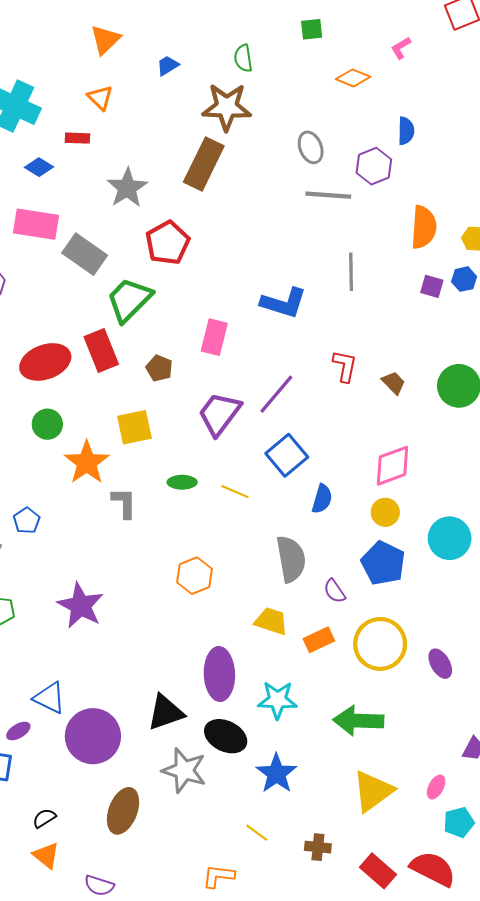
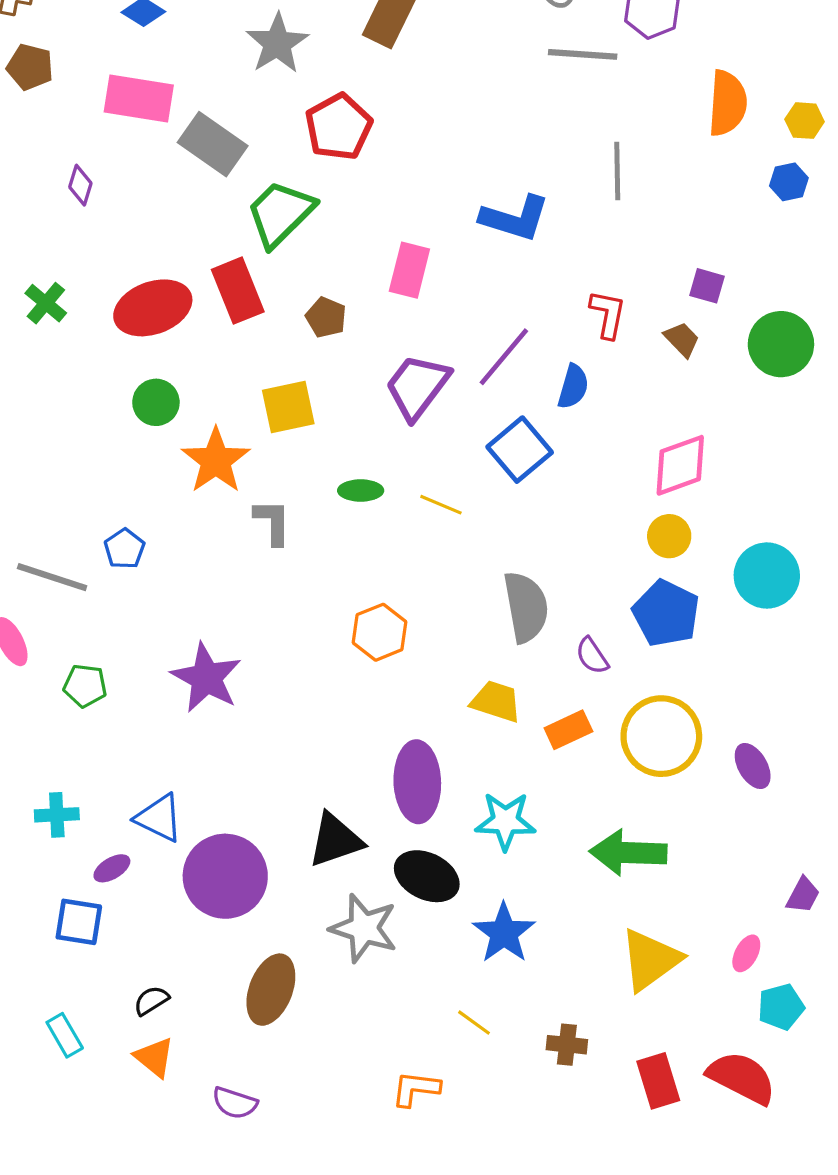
purple square: (432, 286) -> (707, 286), moved
blue semicircle: (322, 499) -> (573, 387), moved
red rectangle: (378, 871) -> (658, 1081), turned 32

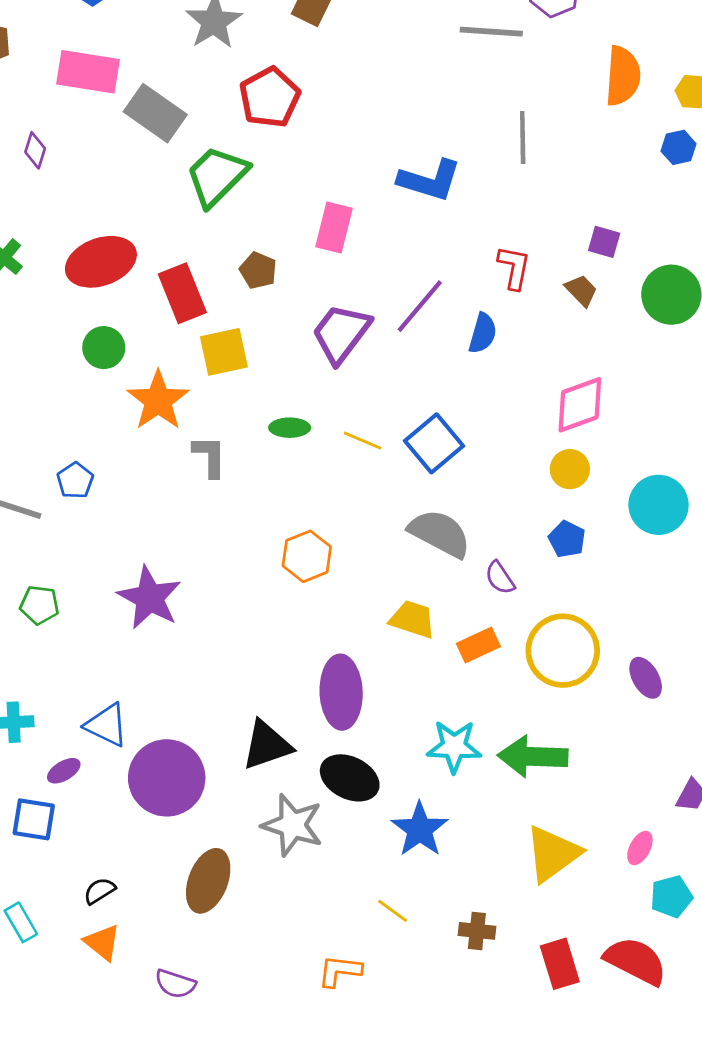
red rectangle: (238, 291) -> (182, 293), moved
blue square: (520, 450) -> (434, 443), moved
gray semicircle: (526, 607) -> (440, 533), turned -52
blue pentagon: (666, 613) -> (567, 539), size x0.6
cyan star: (505, 821) -> (454, 746), moved

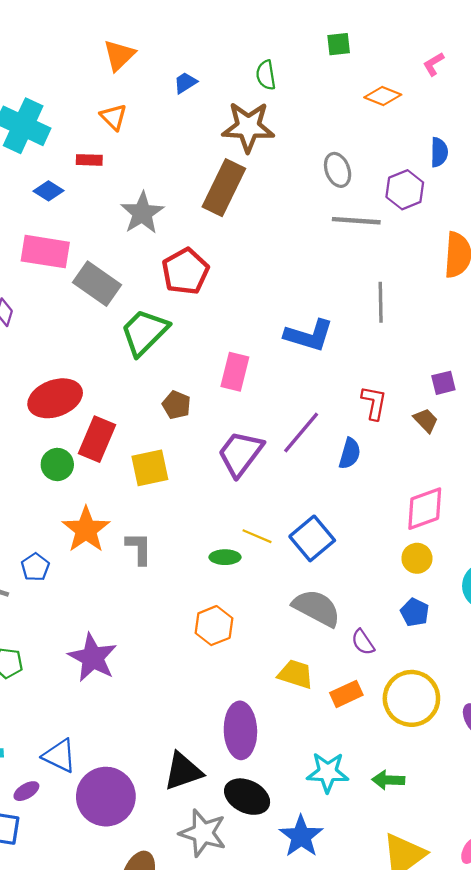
purple square: (604, 242) -> (443, 383), turned -30
red rectangle: (182, 293) -> (97, 439), moved, turned 45
orange star: (158, 400) -> (86, 530), moved
green ellipse: (290, 428) -> (225, 557), moved
green arrow: (533, 756) -> (388, 780), size x0.6

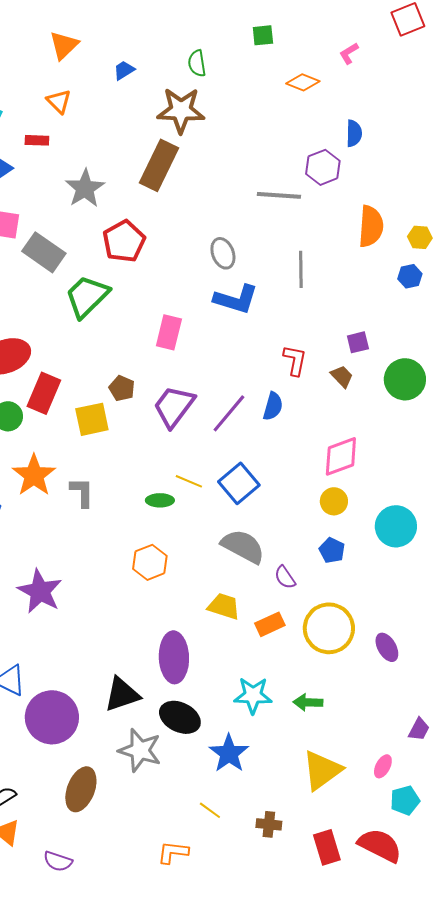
gray ellipse: (338, 170) -> (223, 253), moved
brown pentagon: (176, 405) -> (122, 388), moved
purple line: (301, 432) -> (229, 413), moved

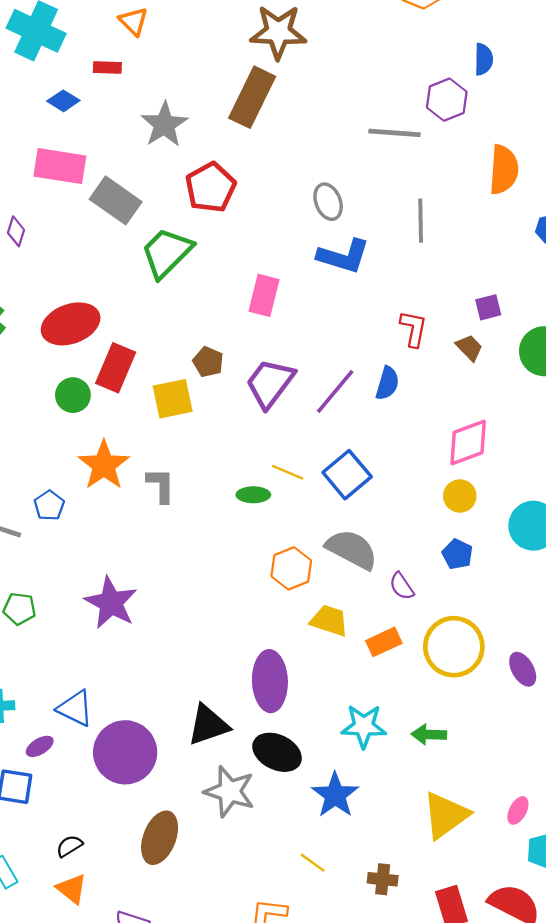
orange hexagon: (150, 562) -> (291, 568), moved

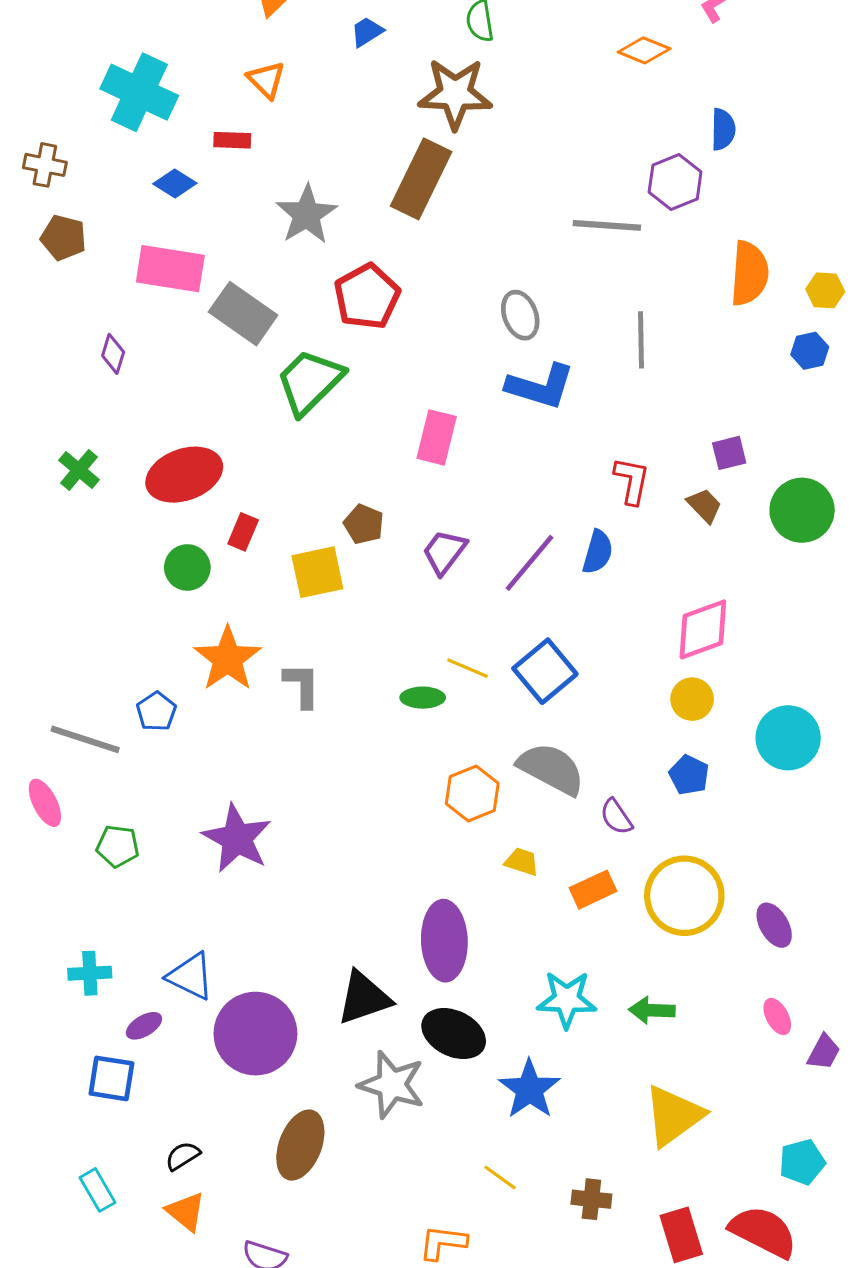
red rectangle: (116, 368) -> (243, 532), size x0.6
purple trapezoid: (270, 383) -> (444, 552), size x0.7
yellow trapezoid: (329, 621) -> (522, 862), size x0.7
pink ellipse: (518, 810) -> (777, 1017), moved, turned -56

